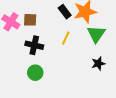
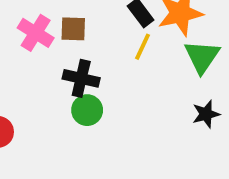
yellow line: (66, 38) -> (143, 47), moved
green circle: (35, 73) -> (87, 110), moved

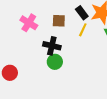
brown square: (73, 29) -> (59, 21), moved

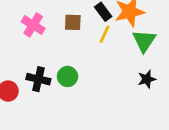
black cross: (52, 46) -> (38, 79), moved

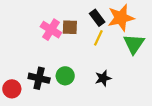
pink cross: (33, 25) -> (51, 30), moved
black star: (147, 79) -> (103, 78), moved

